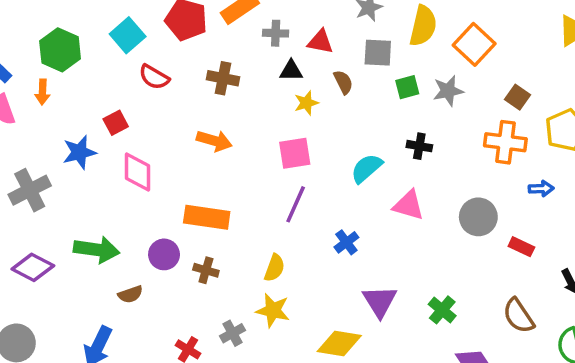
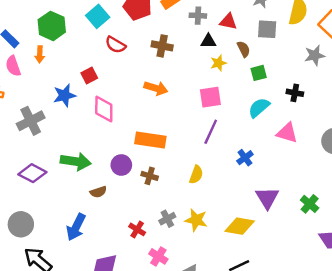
green square: (407, 87) -> (259, 73), moved
yellow star: (273, 310) -> (196, 220), moved

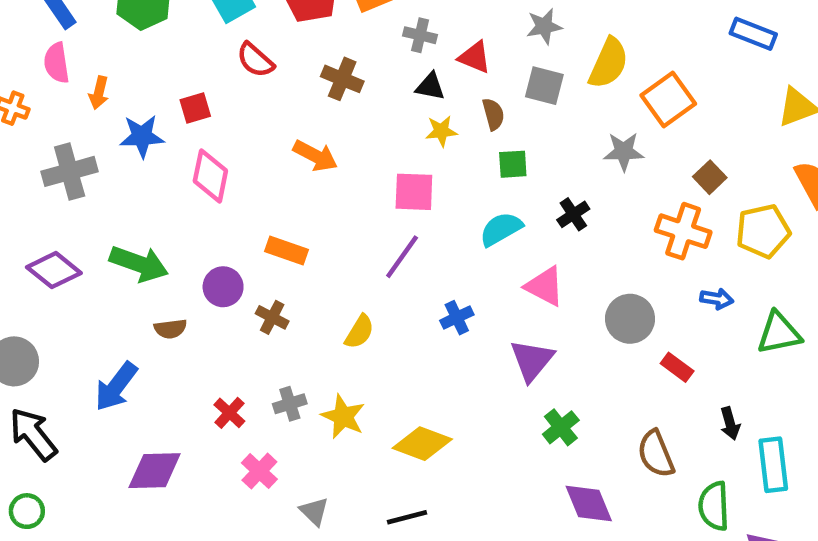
orange arrow: (40, 54) -> (99, 93), moved
black cross: (295, 93) -> (573, 214), turned 35
orange rectangle: (150, 140) -> (286, 251), size x0.7
purple triangle: (267, 198) -> (532, 360), moved

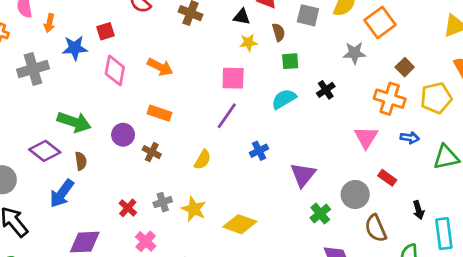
orange arrow: (315, 156) -> (160, 67), moved
purple diamond: (54, 270) -> (45, 151), moved
pink triangle: (545, 286) -> (366, 137), moved, turned 35
gray circle: (630, 319) -> (355, 194), moved
brown semicircle: (170, 329) -> (81, 161), moved, turned -90

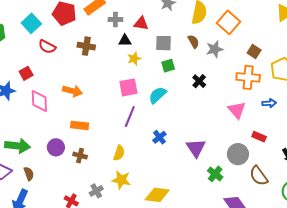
gray square: (308, 15) -> (163, 43), moved
brown semicircle: (279, 32) -> (194, 42), moved
cyan semicircle: (284, 99) -> (158, 95), moved
yellow star: (194, 209) -> (121, 180), moved

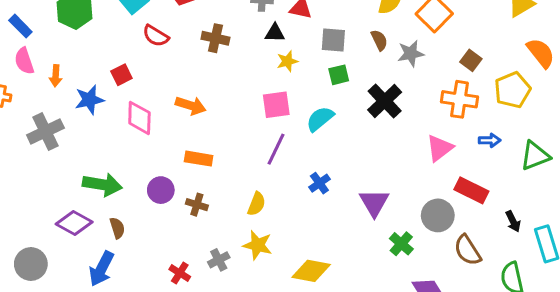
black cross: (199, 81) -> (385, 101), size x1.6
pink triangle: (237, 110) -> (440, 148), turned 30
red rectangle: (259, 137) -> (471, 190), size x1.5

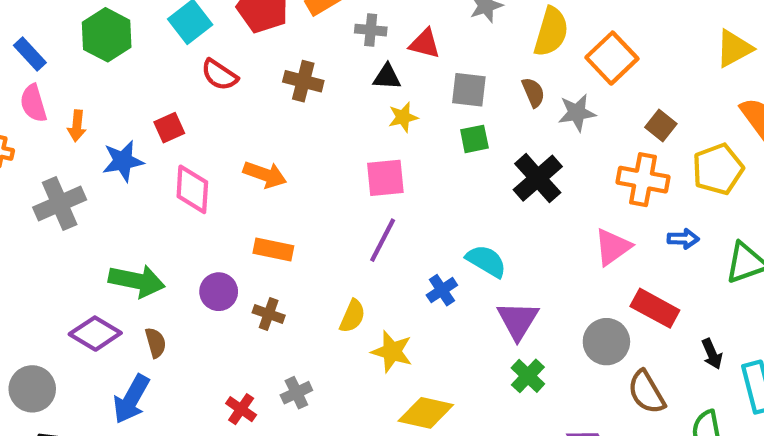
cyan semicircle: (320, 119) -> (486, 261), moved, turned 68
green cross: (401, 244) -> (528, 376), moved
yellow star: (258, 245) -> (392, 352), moved

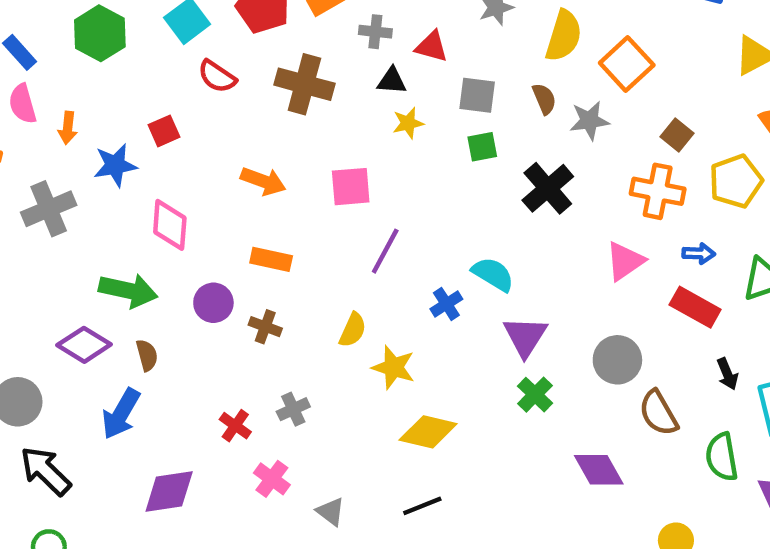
brown cross: (303, 81) -> (304, 84), size x1.4
pink square: (385, 178) -> (351, 187), moved
pink diamond: (192, 189) -> (170, 225), moved
red rectangle: (655, 308) -> (695, 307), moved

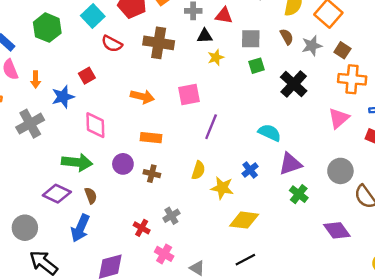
brown square: (677, 135) -> (342, 50), moved
blue cross: (446, 304) -> (250, 170), moved
purple triangle: (525, 336) -> (290, 164), turned 45

